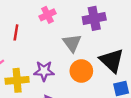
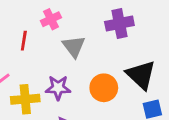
pink cross: (47, 15) -> (51, 19), moved
gray triangle: (72, 43) -> (74, 46), moved

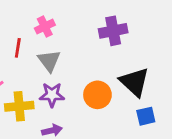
gray triangle: (74, 46) -> (49, 61), moved

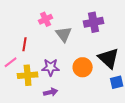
red line: (18, 48) -> (25, 44), moved
gray triangle: (49, 61) -> (64, 34), moved

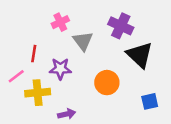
purple cross: (94, 22) -> (121, 26), turned 36
black triangle: (109, 58) -> (140, 55), moved
purple star: (51, 67) -> (60, 69), moved

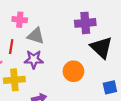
pink cross: (60, 22) -> (20, 20), moved, turned 32
purple cross: (121, 26) -> (85, 23), turned -30
gray triangle: (83, 41) -> (36, 36), moved, turned -36

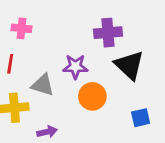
gray triangle: (36, 36) -> (43, 85), moved
purple star: (34, 59) -> (75, 67), moved

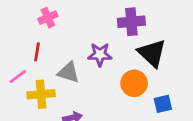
pink cross: (22, 28) -> (48, 18), turned -30
orange circle: (92, 96) -> (134, 83), moved

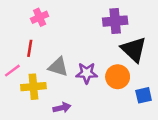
purple star: (100, 55) -> (87, 73), moved

